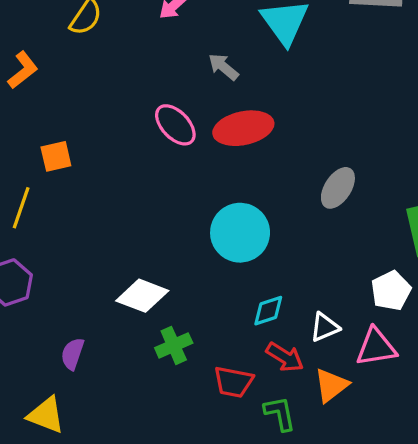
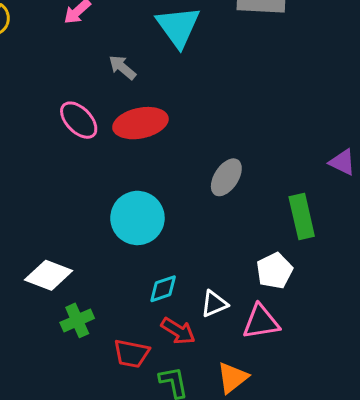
orange triangle: (331, 385) -> (232, 378), moved

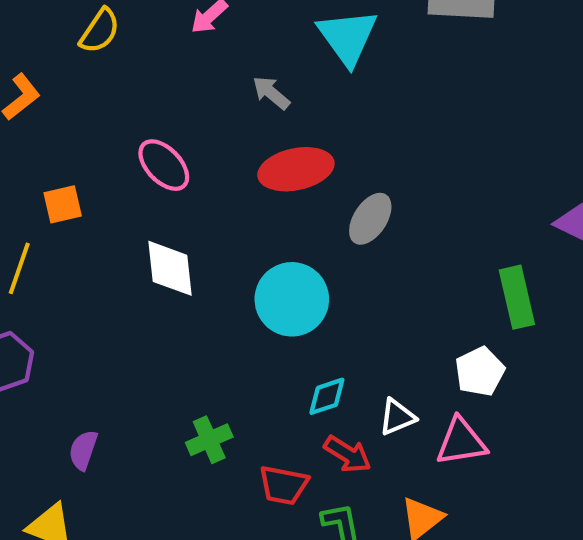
pink ellipse: (79, 120) -> (164, 165), moved
gray ellipse: (226, 177) -> (370, 219), moved
white diamond: (49, 275) -> (170, 268), moved, turned 63

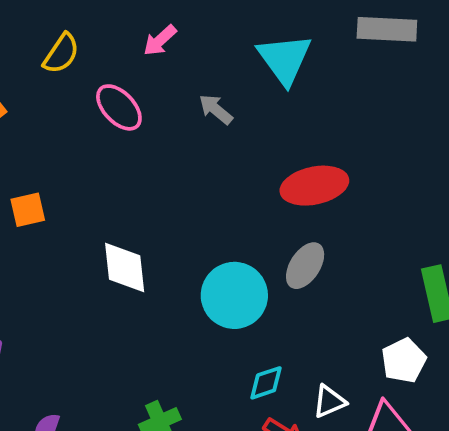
pink ellipse: (164, 165) -> (119, 107), moved
red ellipse: (296, 169) -> (314, 186), moved
gray ellipse: (370, 219) -> (305, 266), moved

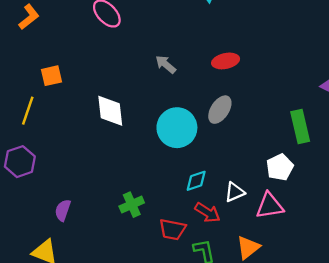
gray arrow: (216, 109) -> (166, 64), moved
red ellipse: (314, 186) -> (226, 61), size x0.7

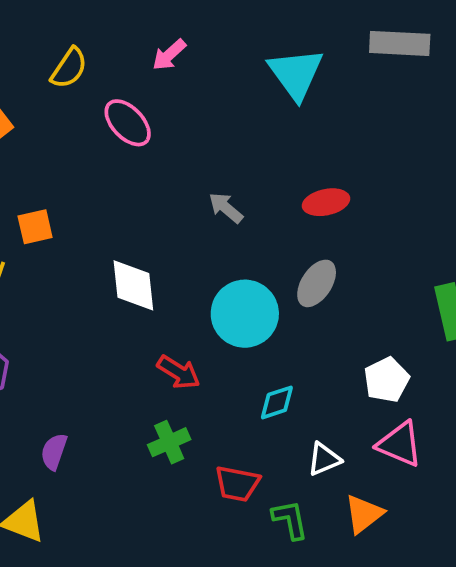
white pentagon: (280, 167) -> (386, 380), moved
white triangle: (235, 192) -> (324, 459), moved
pink triangle: (270, 206) -> (400, 444), turned 32
red arrow: (207, 212) -> (179, 372), moved

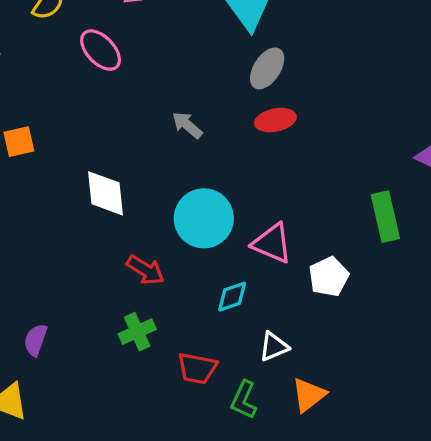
gray ellipse: (317, 283) -> (267, 68), moved
pink triangle: (400, 444) -> (272, 243), moved
green L-shape: (290, 520) -> (244, 400), turned -144

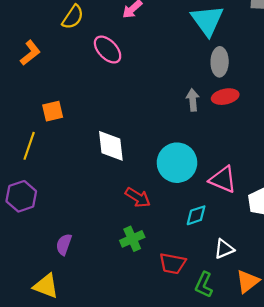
gray ellipse: (267, 68) -> (220, 62), turned -32
gray arrow: (187, 125) -> (193, 100), moved, turned 45

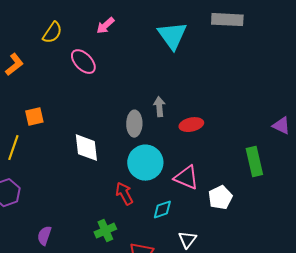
gray ellipse: (220, 62) -> (134, 124), moved
red ellipse: (225, 97) -> (191, 125), moved
red arrow: (138, 197) -> (124, 194), moved, turned -150
white triangle: (224, 249) -> (187, 240), turned -30

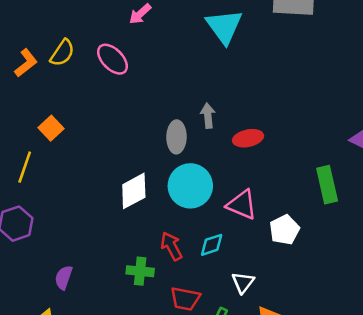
yellow semicircle: (52, 33) -> (62, 53), moved
orange square: (34, 117) -> (51, 128), turned -30
white diamond: (86, 148) -> (134, 191), moved, turned 68
red arrow: (124, 194) -> (171, 246), moved
green cross: (105, 231) -> (140, 271), turned 30

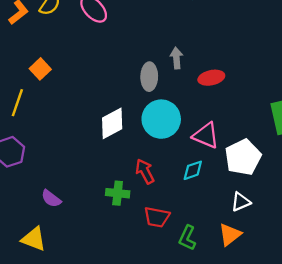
white pentagon: (284, 230) -> (243, 157), size x1.4
cyan diamond: (212, 245) -> (193, 170), moved
purple semicircle: (64, 277) -> (51, 199), turned -72
white triangle: (243, 282) -> (241, 202), moved, turned 30

